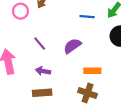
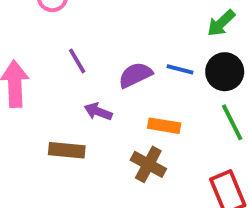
blue line: (87, 17) -> (180, 69), moved
purple arrow: (43, 71) -> (98, 112), moved

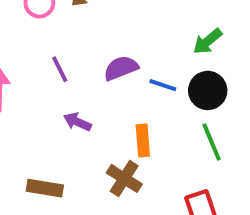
purple semicircle: (135, 75) -> (121, 68), moved
orange rectangle: (164, 126) -> (143, 141), turned 72
brown rectangle: (67, 150) -> (45, 188), moved

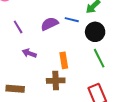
blue line: (163, 85) -> (72, 20), moved
brown cross: (124, 178) -> (56, 81), turned -30

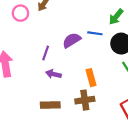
purple line: (18, 27) -> (46, 53), moved, turned 56
brown rectangle: (15, 89) -> (50, 105), moved

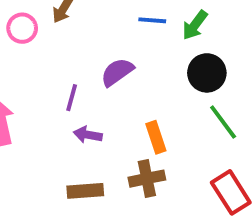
blue line: (95, 33) -> (152, 20), moved

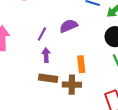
purple arrow: (88, 135) -> (46, 55), turned 64
brown rectangle: (85, 191) -> (48, 78), moved

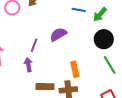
purple arrow: (46, 55) -> (28, 65), moved

